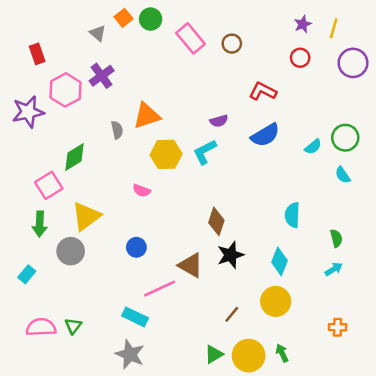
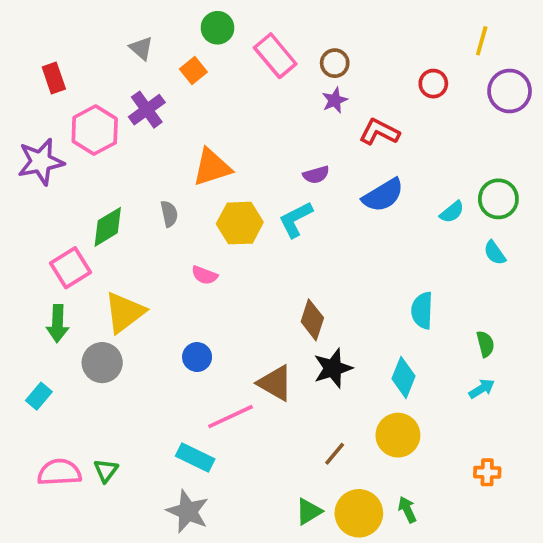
orange square: (123, 18) -> (193, 71), moved
purple star: (303, 24) -> (335, 100), moved
gray semicircle: (117, 130) -> (169, 214), moved

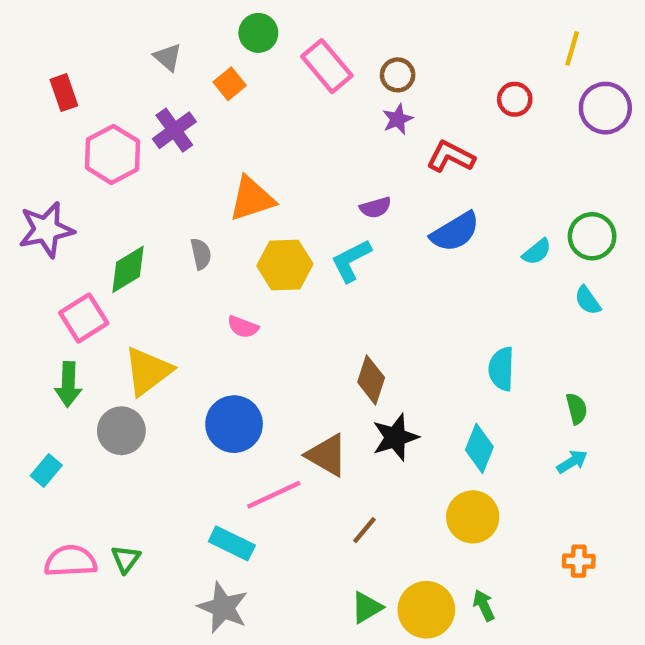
purple star: (41, 162) -> (46, 230), moved
blue circle: (197, 357) -> (234, 424), size x1.6
brown line: (335, 454) -> (364, 530), moved

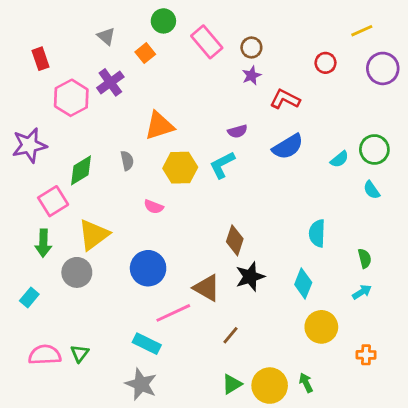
yellow line: (572, 48) -> (362, 31), turned 50
yellow circle: (473, 517) -> (321, 327), moved

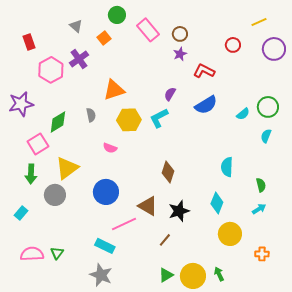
purple semicircle: (237, 131) -> (170, 94), turned 136
cyan semicircle: (372, 190) -> (266, 136), turned 56
black star: (250, 277) -> (179, 211), moved

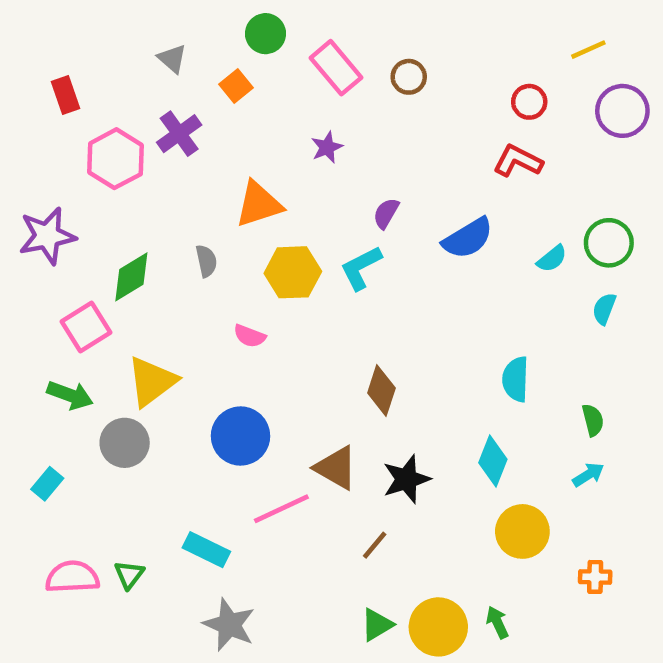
purple star: (180, 54) -> (327, 147), moved
red L-shape: (204, 71) -> (518, 161), moved
green arrow: (31, 174) -> (70, 395), turned -72
cyan rectangle: (105, 246) -> (206, 550), moved

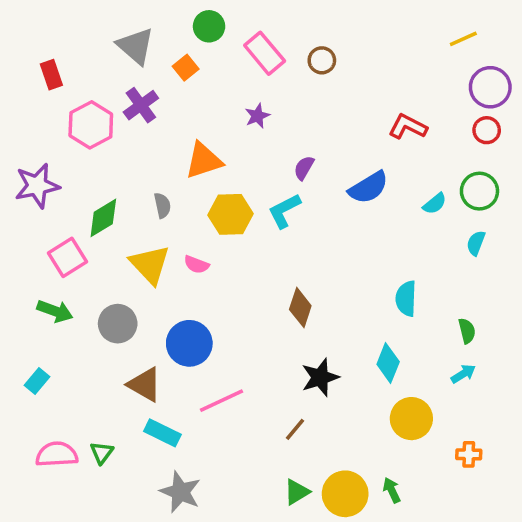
gray triangle: (172, 59) -> (136, 46), size x1.6
red circle: (529, 102) -> (487, 130), moved
yellow triangle: (152, 381) -> (150, 265), moved, turned -36
gray circle: (125, 443) -> (118, 324), moved
brown triangle: (336, 468) -> (145, 385), moved

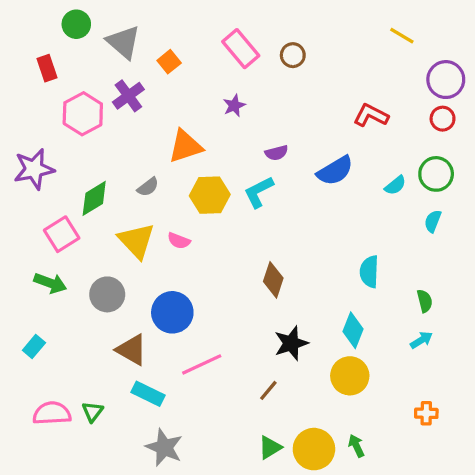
green circle: (209, 26) -> (76, 24), moved
yellow line: (463, 39) -> (402, 36), moved, turned 55
purple semicircle: (304, 168) -> (277, 153), turned -135
gray semicircle: (162, 205) -> (148, 187), turned 65
yellow circle: (411, 419) -> (350, 376), moved

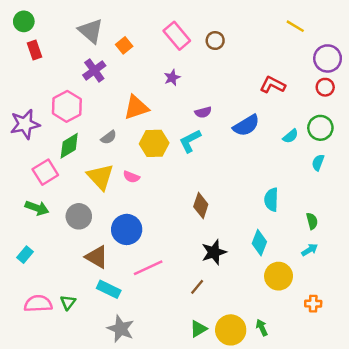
green circle: (76, 24) -> (24, 21), moved
pink hexagon: (83, 114) -> (67, 106), moved
yellow circle: (350, 376) -> (279, 276), moved

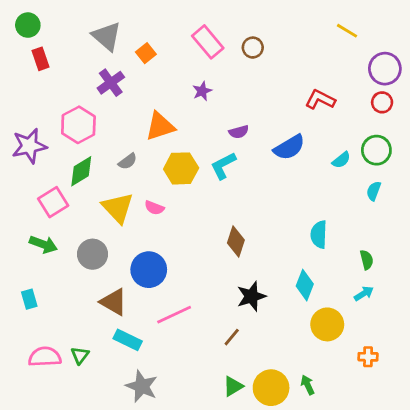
cyan rectangle: (25, 255) -> (29, 299), turned -56

